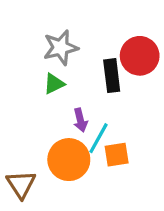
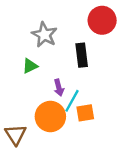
gray star: (61, 48) -> (44, 35), turned -30
red circle: (140, 56) -> (102, 20), moved
green triangle: (54, 84) -> (30, 66), moved

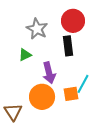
red circle: (102, 20) -> (73, 21), moved
purple arrow: (59, 88) -> (49, 73), size x1.5
cyan line: (72, 101) -> (83, 84), moved

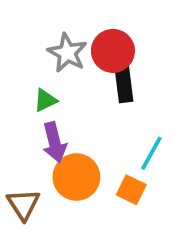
red circle: (73, 21) -> (113, 51), moved
purple arrow: (49, 73) -> (54, 142), moved
orange square: (71, 94) -> (131, 190), moved, turned 35

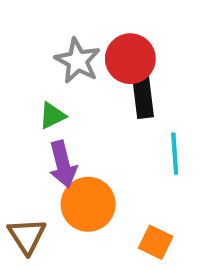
cyan line: (151, 153) -> (175, 154), moved, turned -33
orange square: (131, 190) -> (156, 242), moved

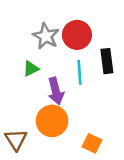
black rectangle: (143, 97) -> (107, 61), moved
cyan line: (175, 154) -> (79, 72), moved
purple arrow: (63, 164) -> (56, 91), moved

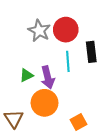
green triangle: (31, 69) -> (26, 75), moved
orange square: (92, 143) -> (78, 122), turned 35

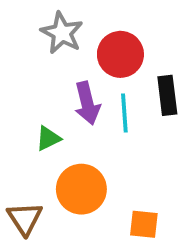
gray star: (39, 31) -> (62, 33), moved
purple arrow: (48, 77) -> (87, 103), moved
orange square: (78, 122) -> (144, 224), turned 35

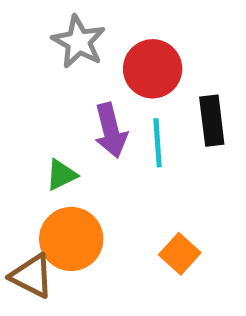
orange circle: (81, 189) -> (71, 239), moved
brown triangle: (25, 218) -> (32, 276), turned -30
orange square: (144, 224) -> (180, 254), moved, turned 36

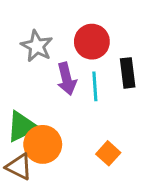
gray star: (79, 42) -> (37, 46), moved
green triangle: (61, 175) -> (22, 127), moved, size x1.6

